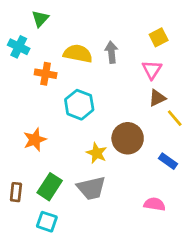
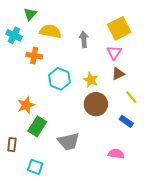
yellow square: (159, 37) -> (119, 28), size x1.6
yellow semicircle: (78, 54) -> (50, 31), moved
yellow line: (175, 118) -> (131, 97), moved
yellow star: (97, 153) -> (91, 80), moved
green rectangle: (50, 187) -> (37, 126), moved

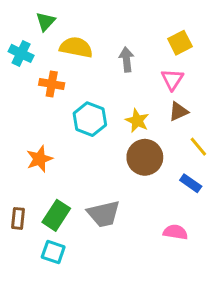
yellow square: (119, 28) -> (180, 43), size x0.7
green rectangle: (37, 126) -> (56, 215), moved

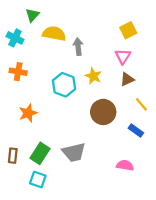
gray arrow: (127, 60) -> (78, 47), moved
orange cross: (52, 84) -> (18, 72), moved
yellow star: (137, 121) -> (93, 76), moved

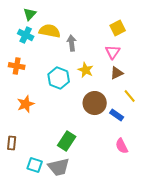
cyan cross: (15, 38) -> (26, 35), moved
blue rectangle: (136, 131) -> (117, 115), moved
gray trapezoid: (74, 152) -> (59, 167), moved
green rectangle: (40, 153) -> (67, 141), moved
pink semicircle: (125, 165) -> (122, 146), moved, turned -126

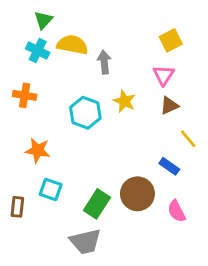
brown circle: (95, 103) -> (137, 194), moved
orange star: (26, 104) -> (38, 150), turned 30
cyan square: (35, 165) -> (51, 189), moved

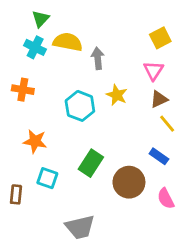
yellow line: (188, 139) -> (167, 124), moved
green rectangle: (97, 204) -> (91, 163), moved

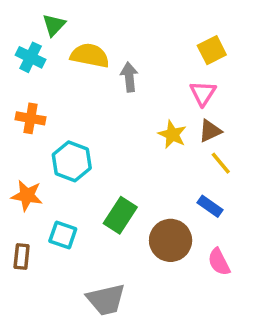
cyan cross: (35, 47) -> (31, 57), moved
yellow star: (117, 95) -> (172, 134), moved
cyan hexagon: (80, 106) -> (72, 161), moved
orange star: (35, 141) -> (27, 196), moved

